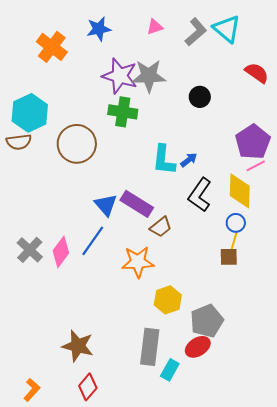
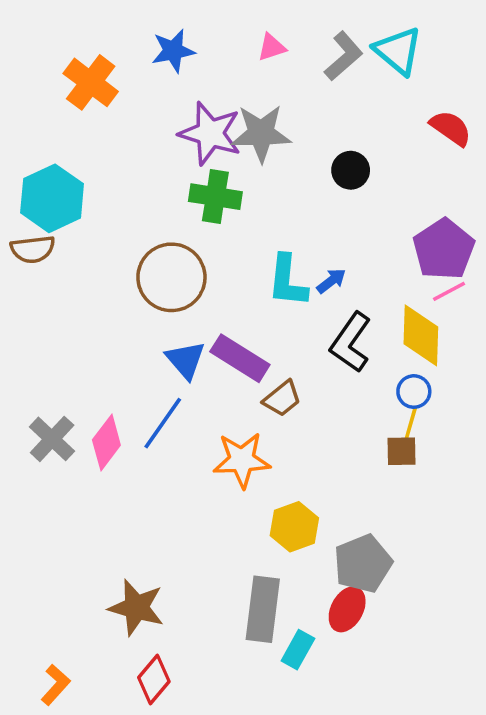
brown circle: (77, 144) -> (171, 277), moved
red ellipse: (198, 347) -> (347, 609), turned -30

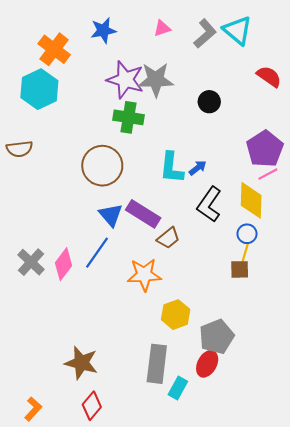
cyan hexagon: (52, 198) -> (39, 89), moved

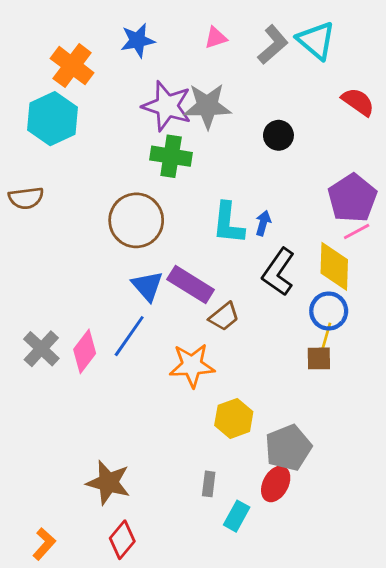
blue arrow: (198, 168) -> (263, 223), turned -36
blue circle: (247, 234) -> (329, 311), size x1.4
gray rectangle: (157, 364) -> (209, 484), size x0.5

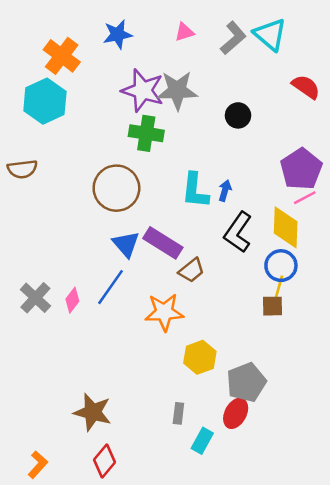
pink diamond: (85, 351) -> (72, 300), size x0.7

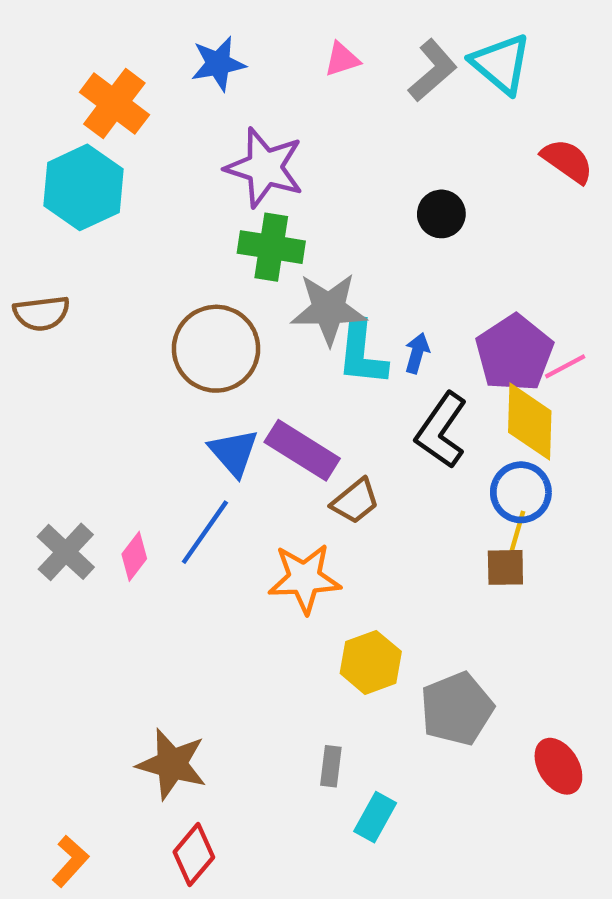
gray star: (177, 90) -> (329, 309), moved
purple pentagon: (301, 169) -> (514, 353), moved
red ellipse: (236, 413) -> (558, 766), moved, turned -60

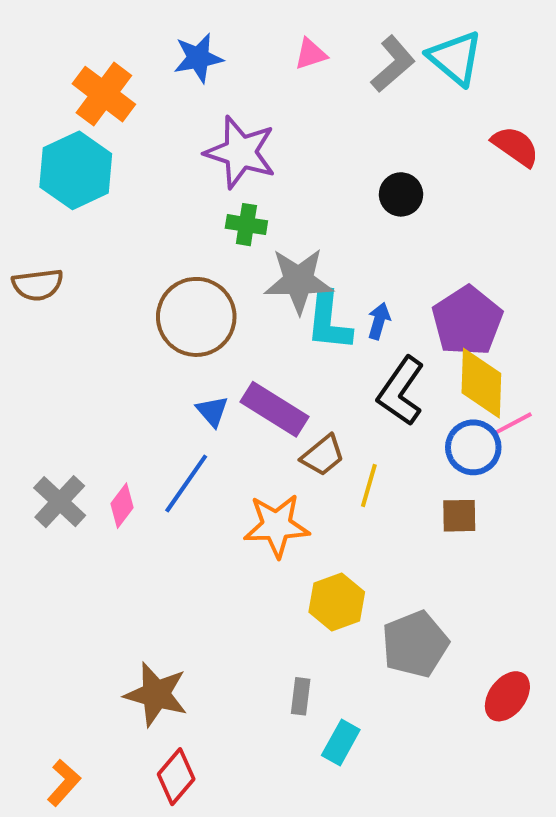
green cross: (271, 247) -> (246, 225), size x0.7
pink line: (565, 366) -> (513, 423), moved
blue triangle: (234, 453) -> (212, 411), size x0.7
yellow line: (516, 534) -> (369, 486), moved
red ellipse: (558, 766) -> (507, 696), turned 69

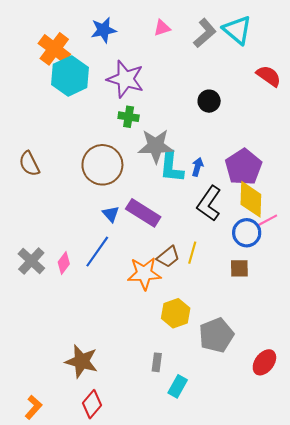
cyan hexagon: (76, 170) -> (70, 76), moved
brown semicircle: (38, 285) -> (29, 164), moved, turned 70
brown trapezoid: (323, 455) -> (168, 257), moved

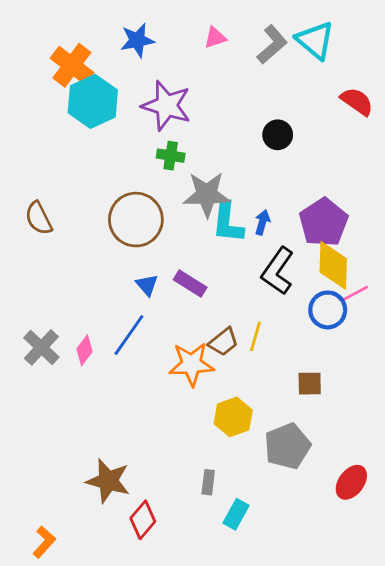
purple rectangle: (143, 213) -> (190, 284), size x0.7
brown square: (239, 268) -> (310, 384), moved
red diamond: (92, 404) -> (143, 520), moved

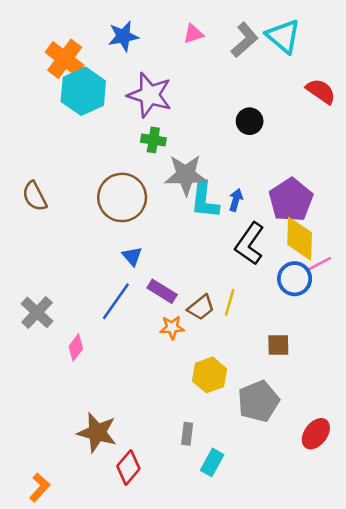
purple rectangle: (190, 284) -> (162, 291), moved
pink diamond: (84, 350) -> (76, 347), moved
orange star: (191, 364) -> (172, 327), size x0.6

